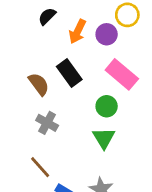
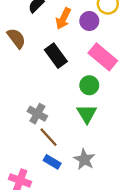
brown semicircle: (39, 84) -> (16, 38), moved
gray cross: (47, 123) -> (37, 114), moved
brown line: (40, 167) -> (48, 137), moved

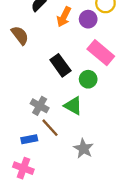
black rectangle: (56, 56) -> (60, 65), moved
green triangle: (87, 114) -> (73, 106), moved, turned -30
blue rectangle: (52, 162) -> (29, 139), moved, turned -42

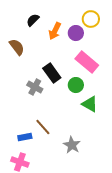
gray cross: (40, 106) -> (35, 87), moved
green triangle: (73, 106) -> (90, 104), moved

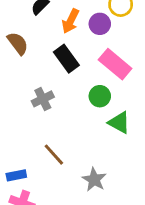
black rectangle: (52, 73) -> (66, 59), moved
gray cross: (35, 87) -> (43, 99), turned 35
blue rectangle: (25, 137) -> (16, 175), moved

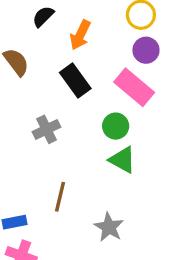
purple circle: (100, 24) -> (146, 50), moved
green triangle: (119, 123) -> (122, 160), moved
brown line: (54, 155) -> (60, 197), turned 55

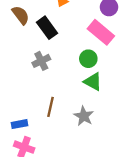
black rectangle: (75, 81) -> (47, 28), moved
gray star: (109, 227) -> (84, 116), moved

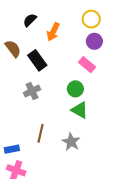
pink rectangle: (101, 32) -> (87, 65), size x0.7

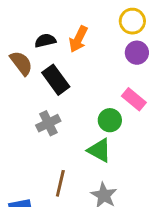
black semicircle: (30, 20) -> (45, 41), moved, turned 32
pink rectangle: (87, 65) -> (134, 99), moved
green triangle: (80, 110) -> (99, 150), moved

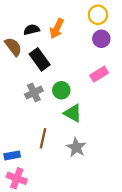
pink rectangle: (134, 99) -> (99, 74), turned -72
green circle: (110, 120) -> (61, 90), moved

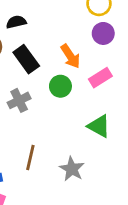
orange arrow: (57, 28) -> (70, 56), moved, turned -60
green circle: (61, 90) -> (60, 86), moved
green triangle: (73, 113) -> (99, 126), moved

